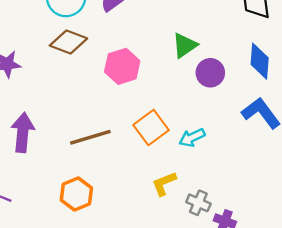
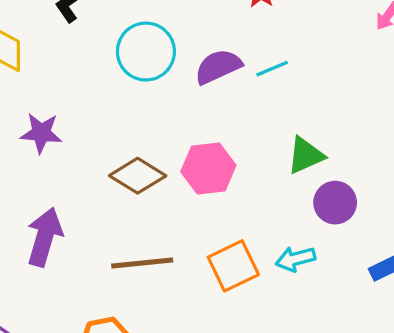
brown diamond: (68, 42) -> (138, 176), moved
cyan arrow: (192, 138) -> (295, 259), moved

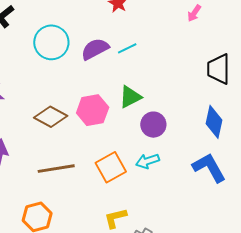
green triangle: (305, 155) -> (130, 97), moved
purple circle: (335, 203) -> (153, 125), moved

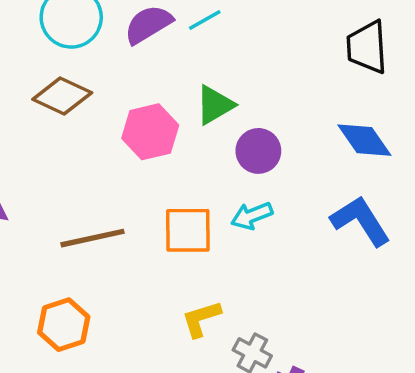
brown diamond: (51, 117) -> (62, 96), moved
blue diamond: (214, 122) -> (364, 140), turned -44
orange square: (111, 167) -> (188, 230), turned 32

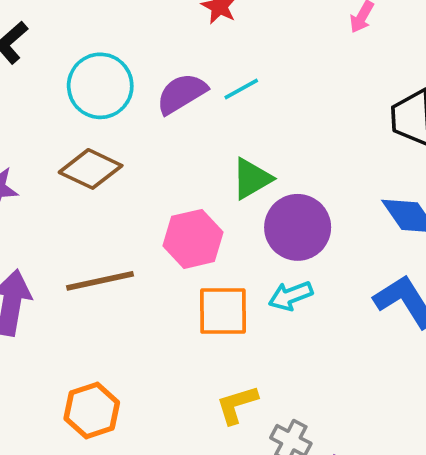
pink hexagon: (150, 132) -> (193, 239), moved
purple circle: (258, 151) -> (298, 227), size x1.4
brown line: (92, 238) -> (100, 281), moved

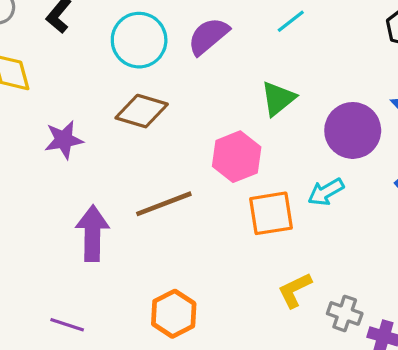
cyan line: (241, 89) -> (291, 21), moved
purple circle: (298, 227) -> (353, 130), moved

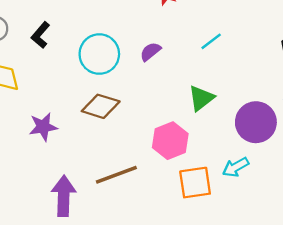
purple semicircle: (208, 36) -> (150, 52), size x0.7

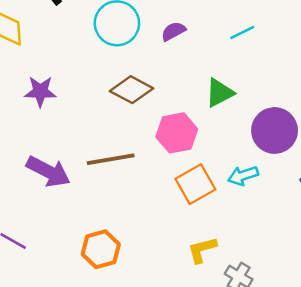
brown diamond: (101, 106) -> (131, 90), moved
orange square: (195, 183) -> (195, 184), turned -32
purple arrow: (64, 196) -> (48, 172), turned 105

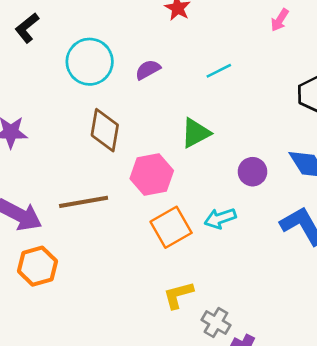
brown diamond: (131, 90) -> (105, 130), turned 72
purple circle: (275, 130) -> (253, 172), size x0.6
orange hexagon: (101, 249) -> (37, 266), moved

